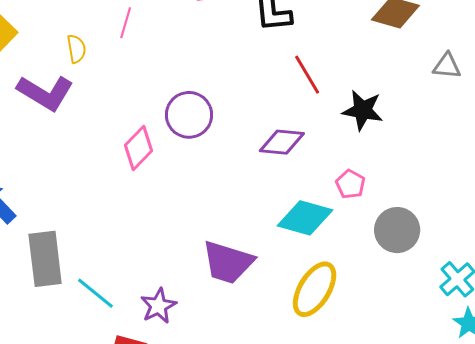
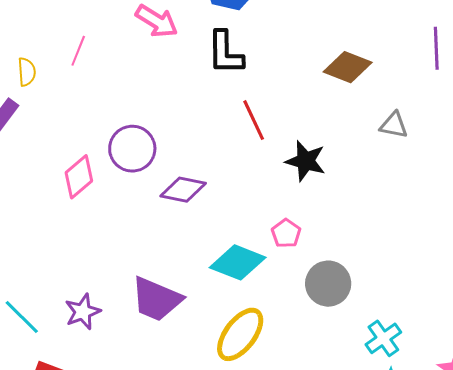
purple diamond: (282, 142) -> (183, 190), moved
purple star: (158, 306) -> (83, 312), moved

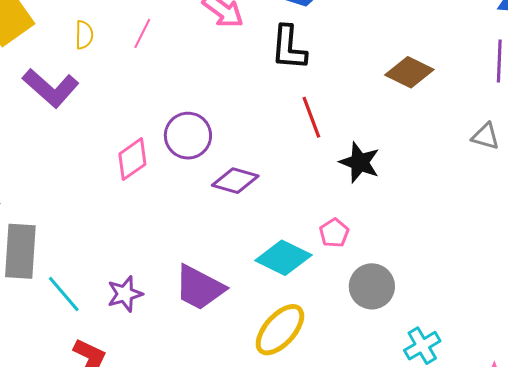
yellow semicircle: (27, 72) -> (84, 35), moved
gray triangle: (394, 125) -> (486, 136), moved

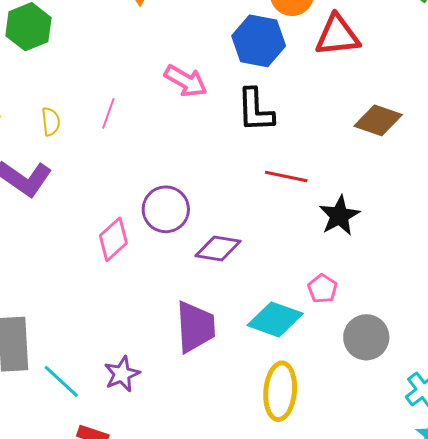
red line: (311, 117) -> (286, 177), turned -51
black star: (360, 162) -> (339, 216), turned 30
purple trapezoid: (199, 288) -> (195, 327), moved, turned -114
yellow ellipse: (280, 330) -> (280, 391), turned -30

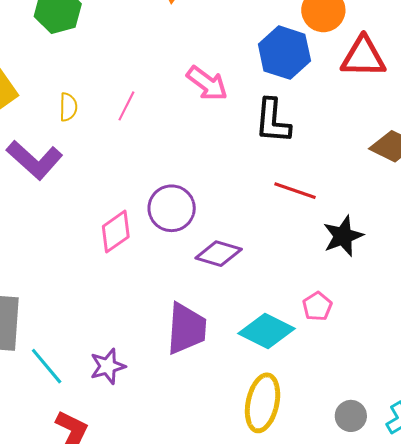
gray circle: (366, 337) -> (351, 416), moved, size x0.7

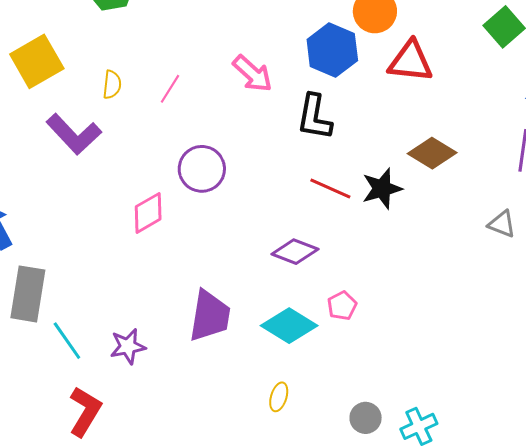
purple circle: (172, 208) -> (202, 169), moved
black star: (343, 236) -> (382, 189), moved
purple diamond: (219, 254) -> (295, 252), moved
yellow ellipse: (263, 403) -> (279, 397), size x0.5

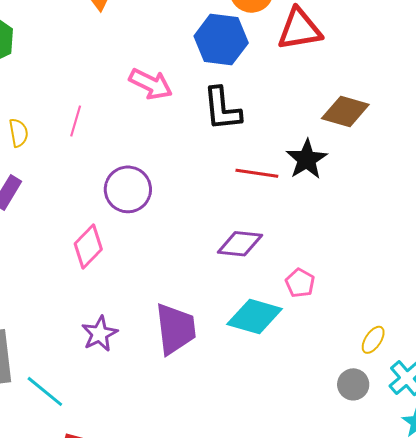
purple star: (128, 346) -> (100, 334), moved
yellow ellipse: (279, 397) -> (373, 340), moved, turned 32

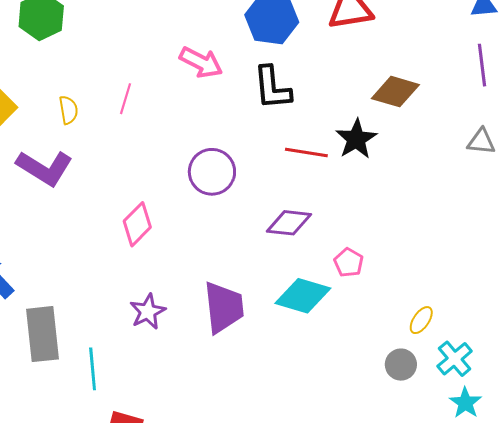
purple circle: (128, 189) -> (212, 172), moved
cyan line: (45, 391) -> (93, 369), turned 45

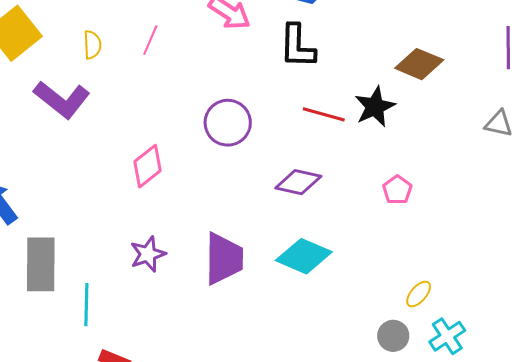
pink pentagon: (349, 263) -> (397, 190), moved

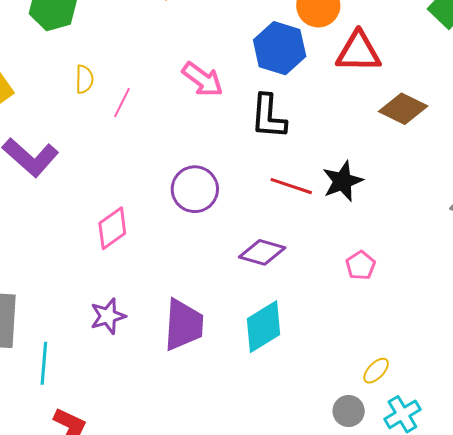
yellow semicircle: (92, 45) -> (84, 79), moved
brown diamond: (419, 64) -> (403, 109), moved
cyan diamond: (304, 256) -> (264, 327), turned -58

